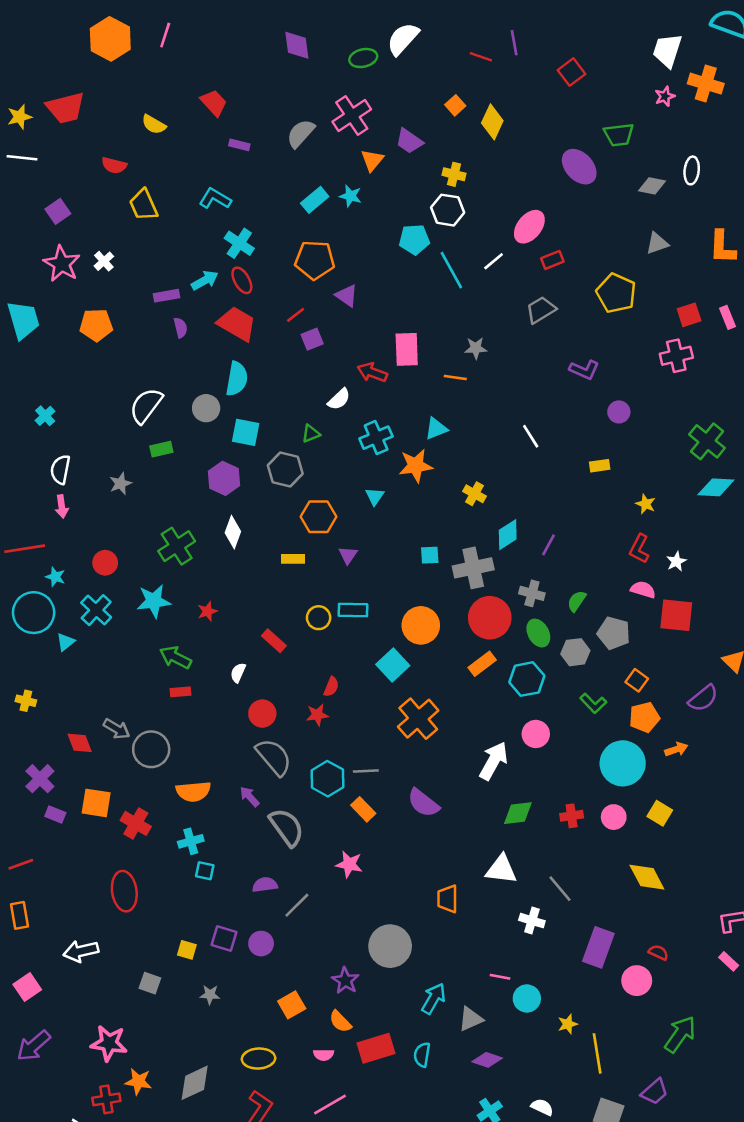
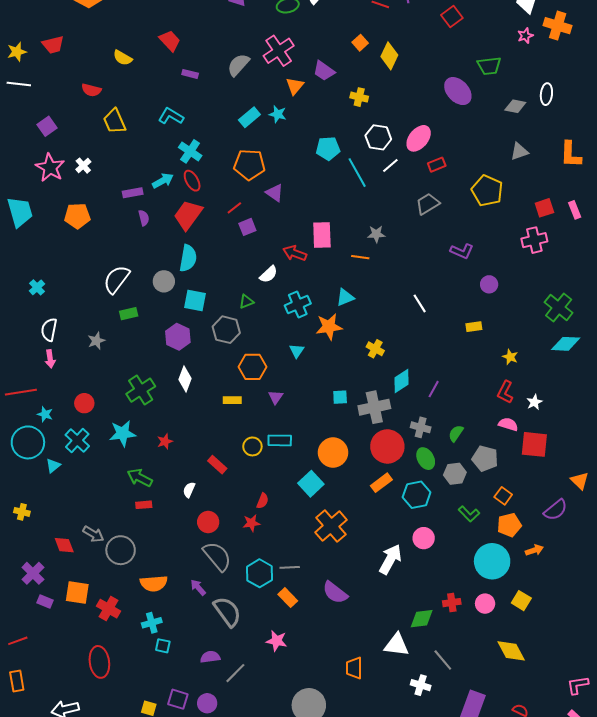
red trapezoid: (66, 108) -> (53, 45), size x0.7
white hexagon: (448, 210) -> (378, 137), moved
red trapezoid: (237, 324) -> (188, 215), turned -84
green diamond: (518, 813) -> (422, 619), moved

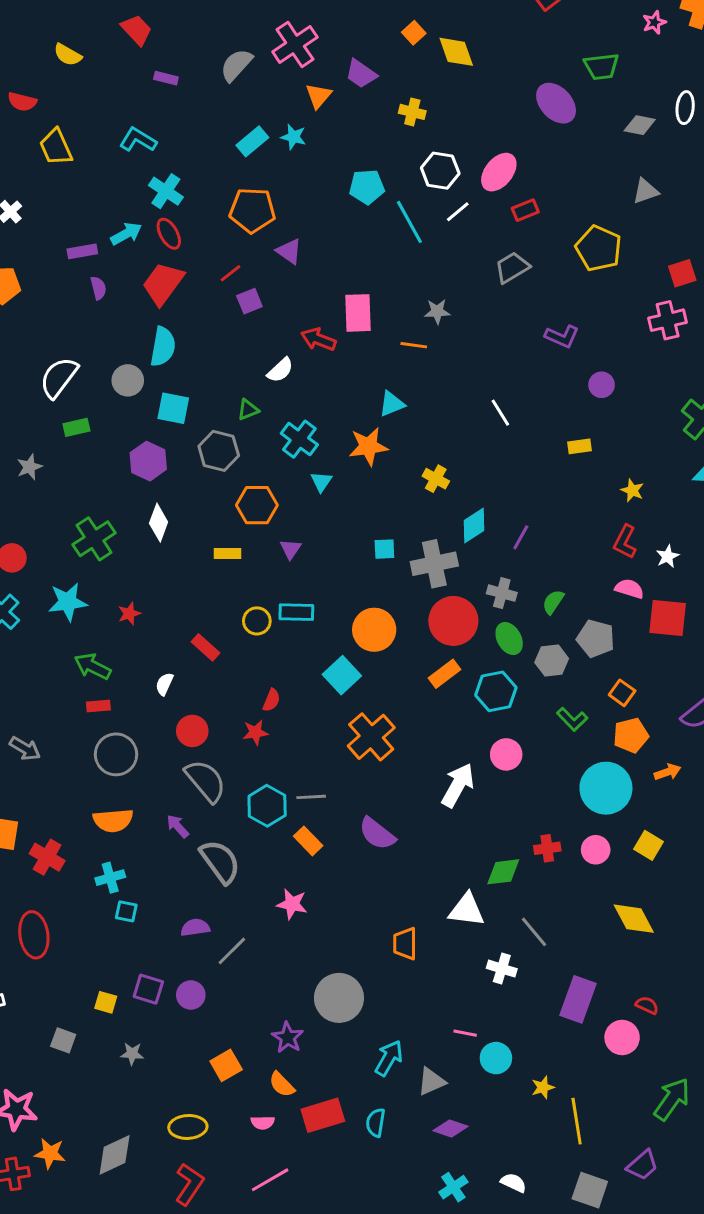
yellow diamond: (389, 56) -> (456, 52), turned -44
cyan cross: (298, 304) -> (299, 439), moved, turned -30
gray circle: (121, 550) -> (116, 754), moved

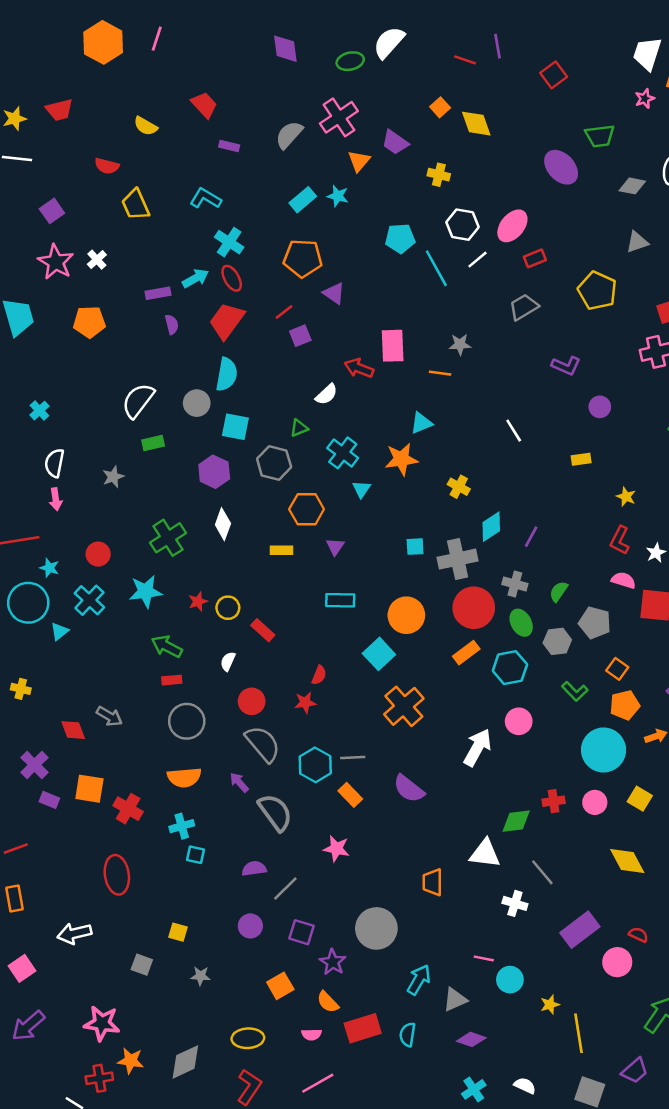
yellow circle: (257, 621) -> (228, 608), moved
purple square: (148, 989) -> (302, 932), moved
purple rectangle: (578, 999) -> (580, 930), turned 33

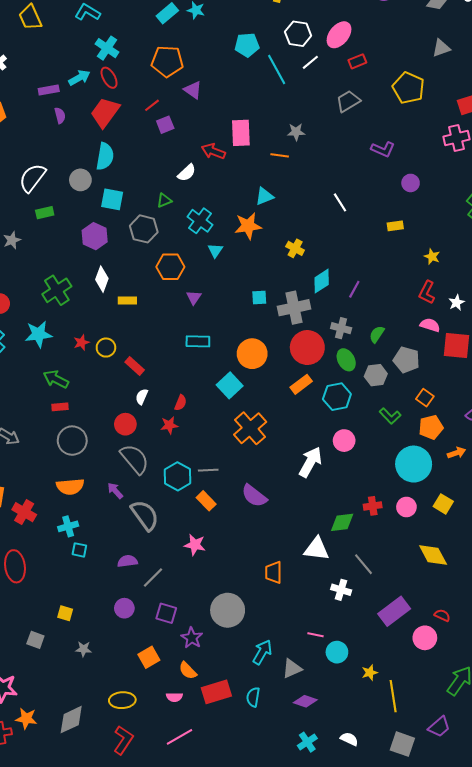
yellow rectangle: (282, 550) -> (127, 301), moved
white semicircle: (228, 661) -> (142, 397), moved

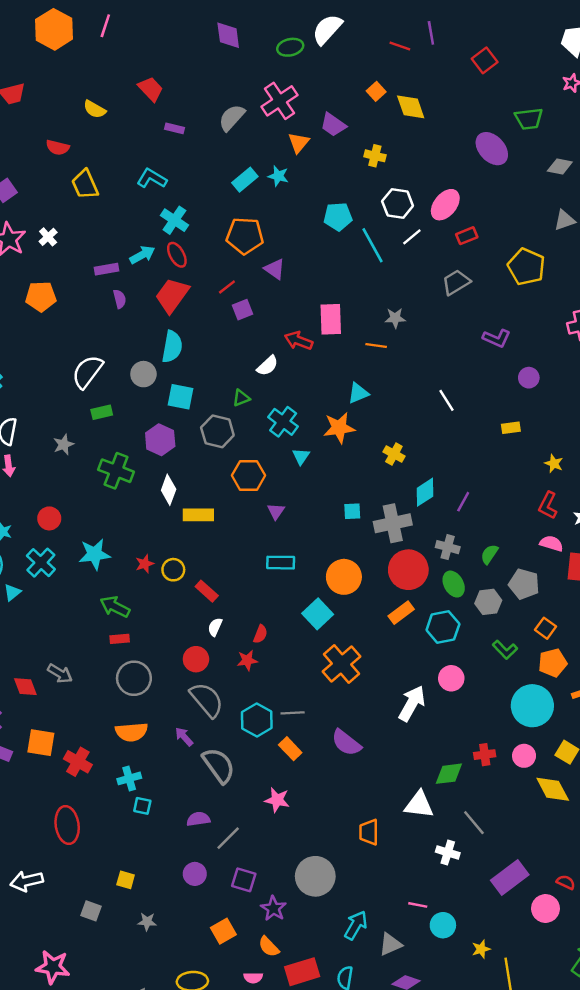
green cross: (57, 290) -> (116, 471), moved, turned -36
yellow rectangle: (127, 301) -> (198, 515), size x1.4
yellow diamond: (433, 555) -> (553, 789), moved

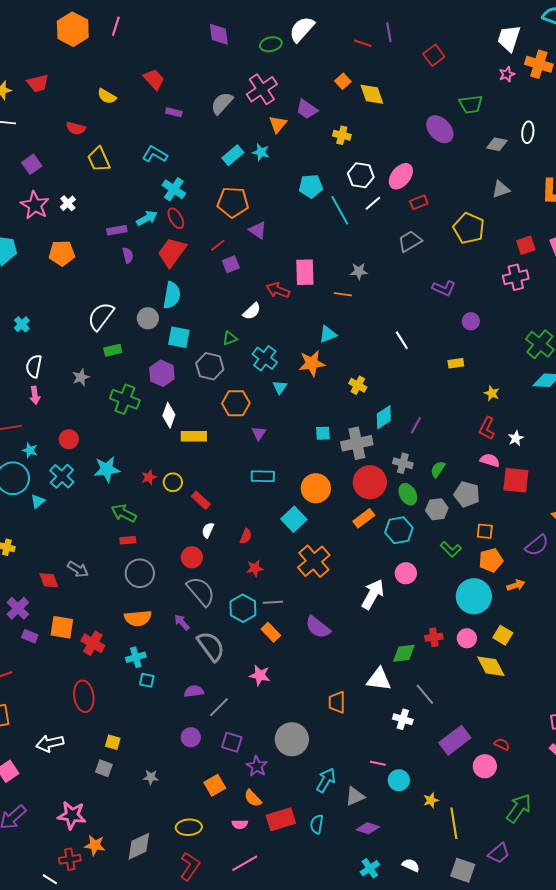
orange square: (545, 628) -> (485, 531), turned -30
red star: (247, 660) -> (255, 568), moved
yellow square: (126, 880) -> (113, 742), moved

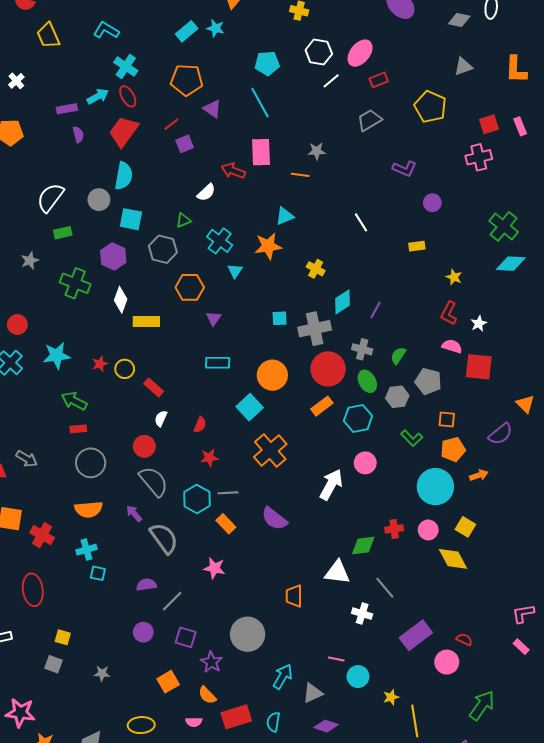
cyan line: (340, 210) -> (260, 103), moved

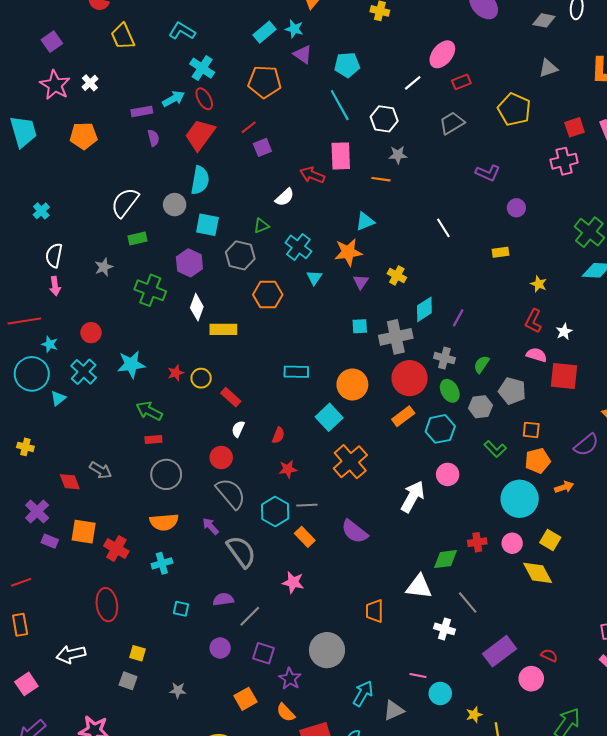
white hexagon: (319, 52) -> (384, 119), moved
purple triangle: (212, 109) -> (303, 54), moved
purple triangle: (213, 318) -> (361, 282), moved
cyan square: (98, 573) -> (181, 609), moved

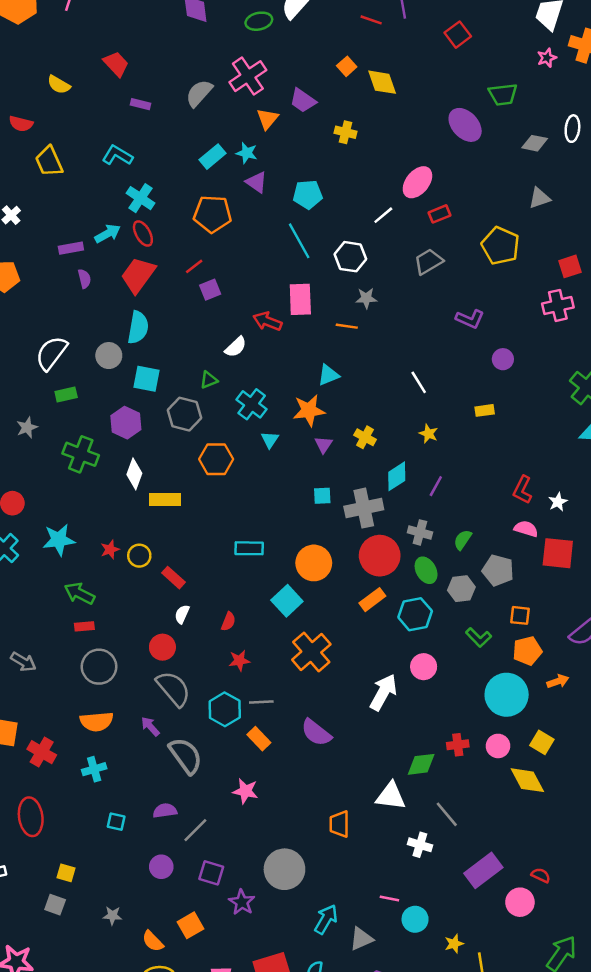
yellow star: (539, 284) -> (428, 434), moved
orange semicircle: (286, 713) -> (153, 941), moved

